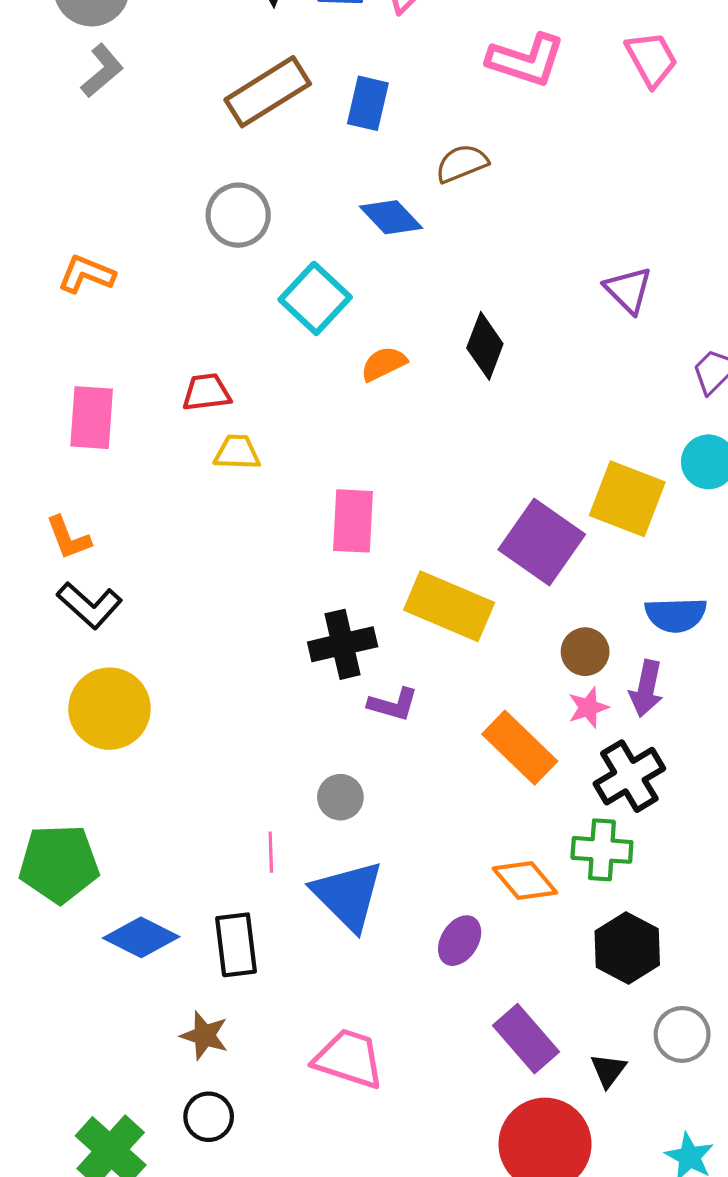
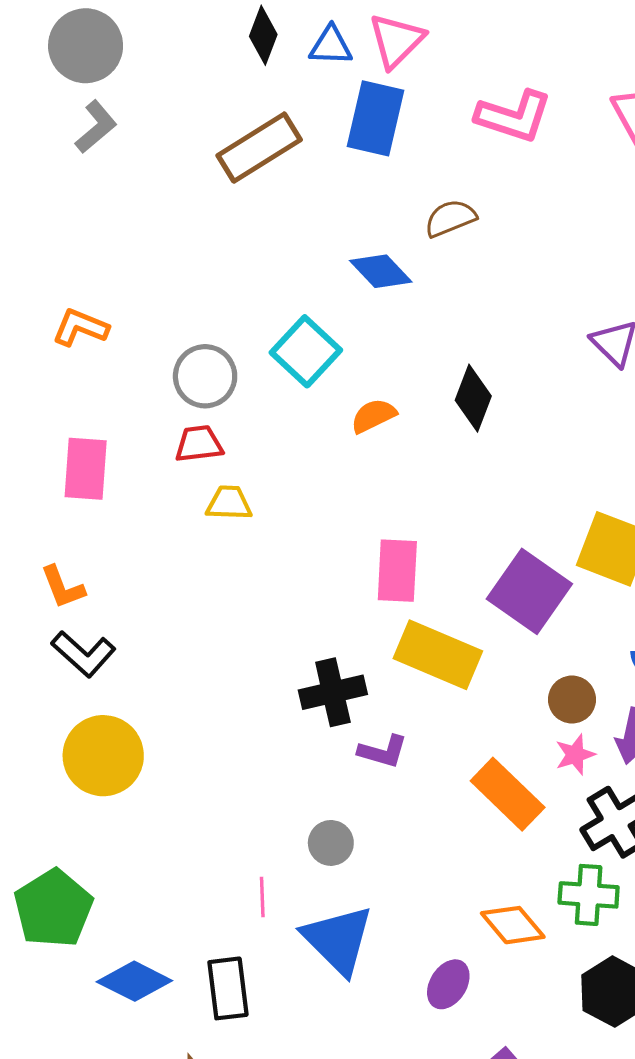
blue rectangle: (368, 103) -> (376, 118), moved, size x1.4
gray circle: (238, 215) -> (205, 376), moved
pink rectangle: (353, 521) -> (397, 571), moved
green pentagon: (59, 864) -> (53, 908), turned -30

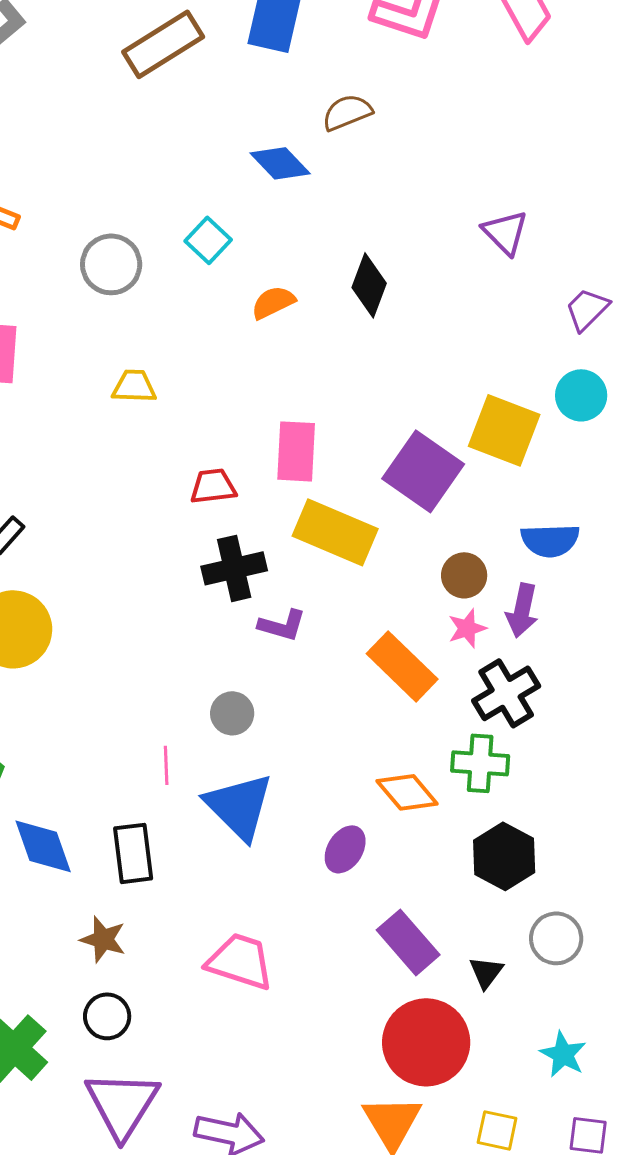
cyan square: (306, 351) -> (208, 240), size x0.7
red trapezoid: (199, 444) -> (213, 486), moved
blue diamond: (134, 981) -> (43, 846), turned 44

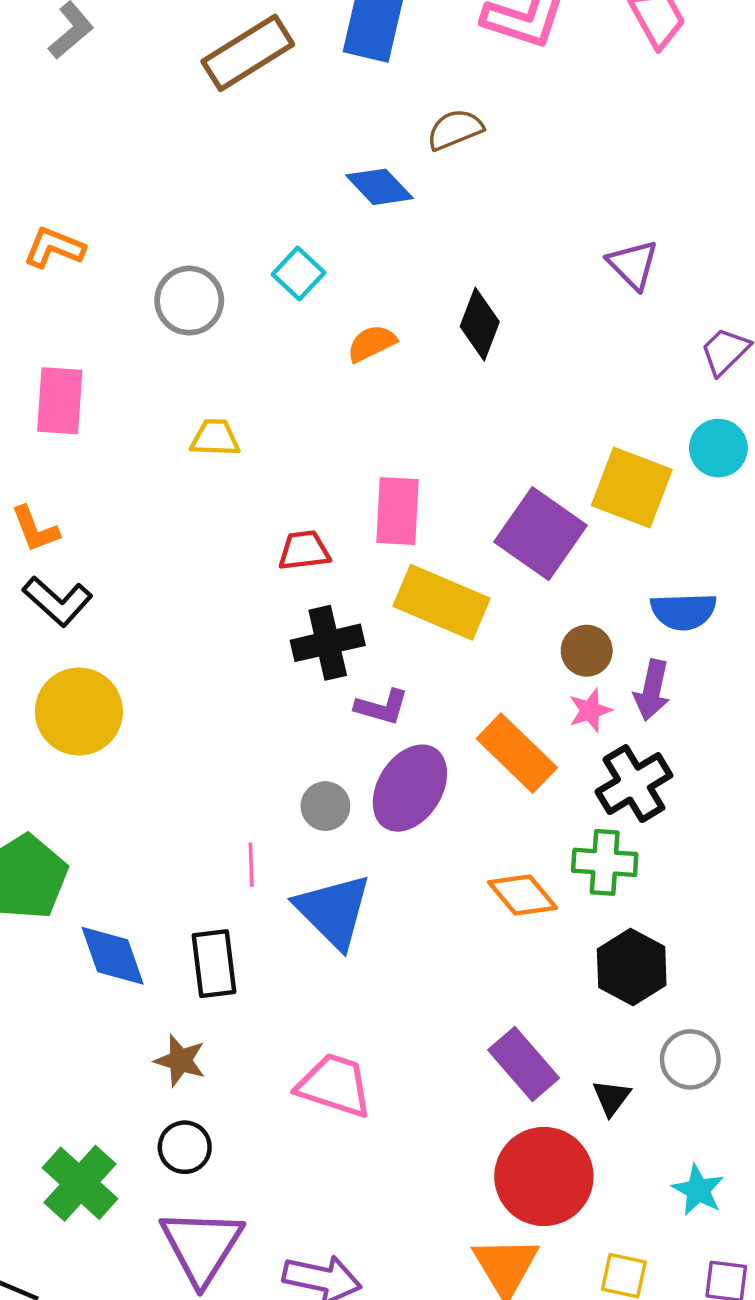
purple ellipse: (345, 849) -> (410, 788), moved, size x1.6

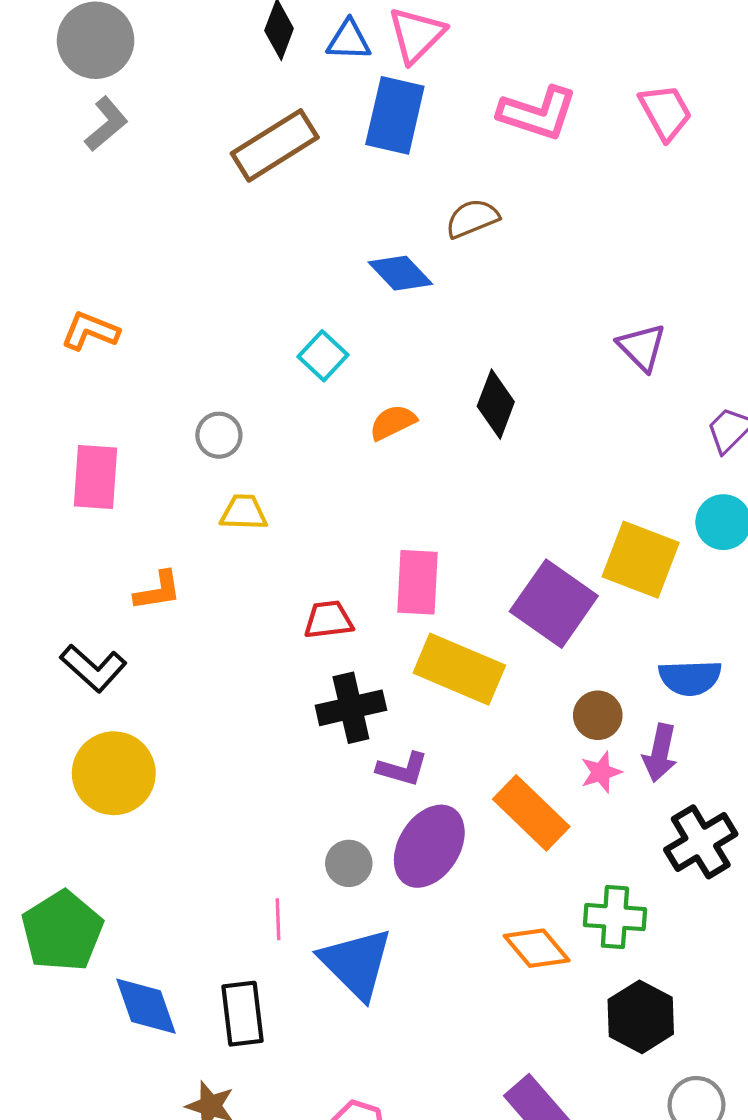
gray circle: (189, 301) -> (219, 435), moved, size x0.7
orange L-shape: (35, 529) -> (158, 591), moved, turned -78
black cross: (634, 784) -> (701, 842), moved

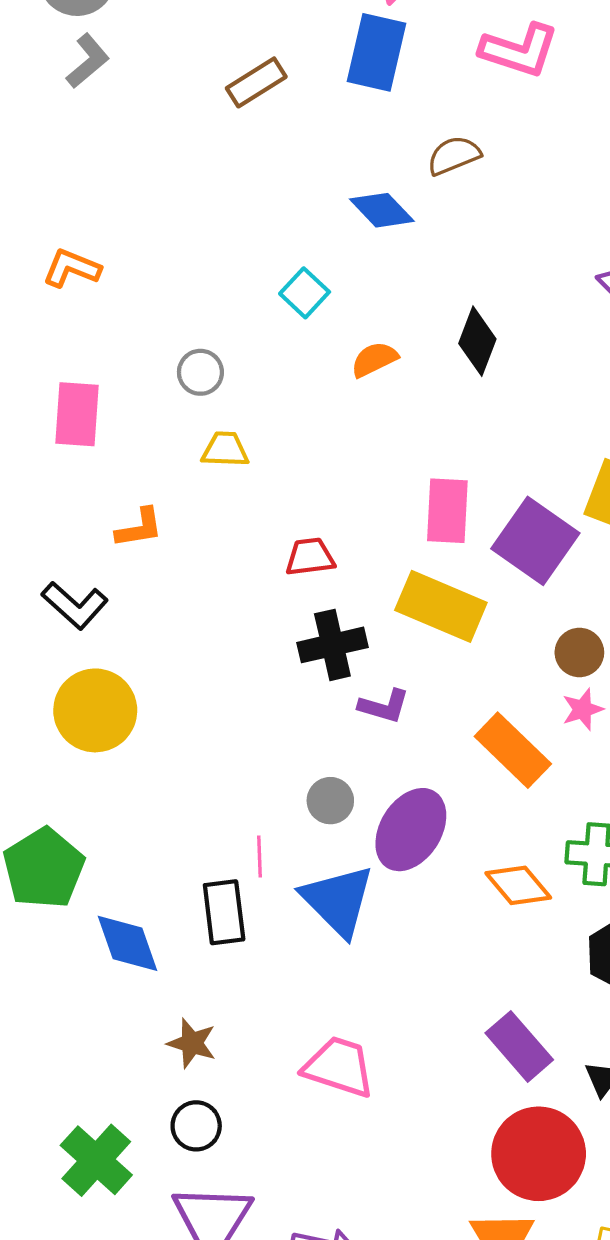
brown rectangle: (275, 145) -> (256, 82), size x0.7
pink rectangle: (417, 582) -> (447, 511), moved
purple ellipse: (429, 846) -> (411, 830), moved
black rectangle: (243, 1014) -> (224, 912), moved

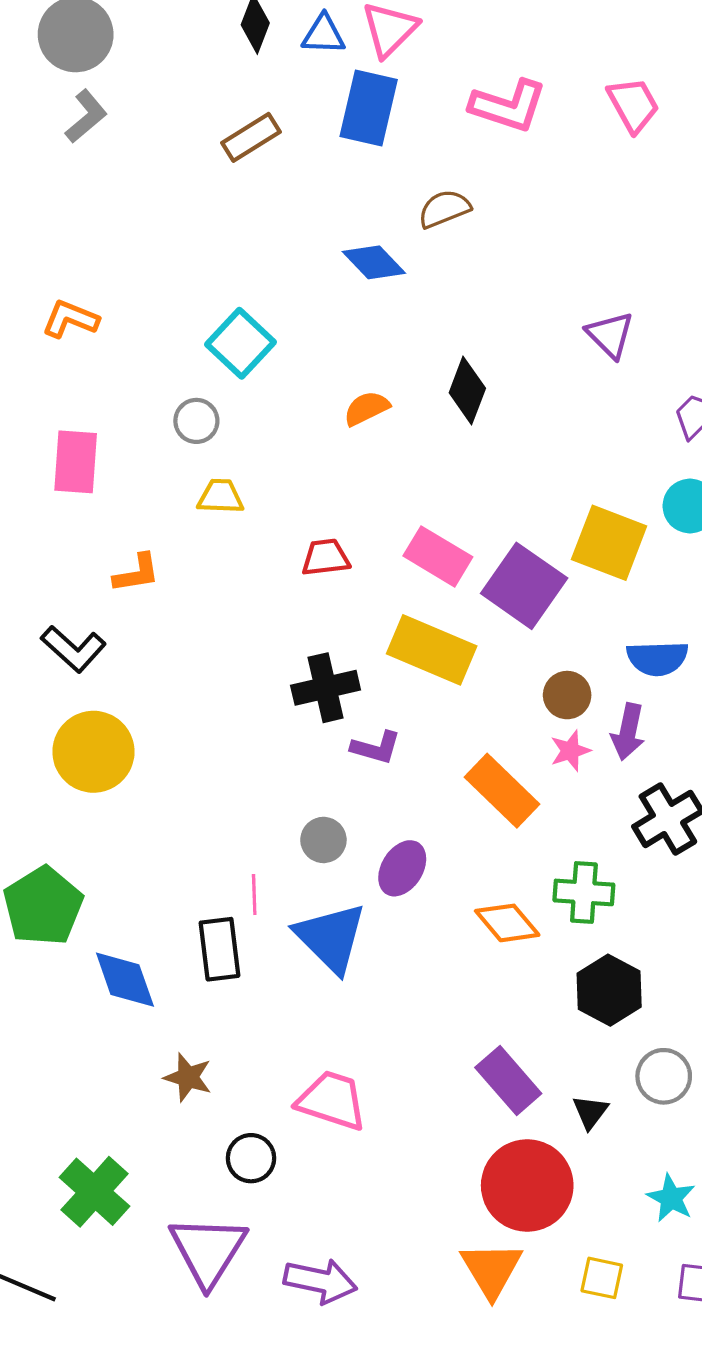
cyan square: (305, 293) -> (240, 343), moved, size x1.4
pink rectangle: (447, 511) -> (438, 556), turned -62
red trapezoid: (310, 557) -> (326, 557), moved
purple ellipse: (411, 830) -> (402, 868), size x0.7
black circle: (196, 1126) -> (251, 1158), moved

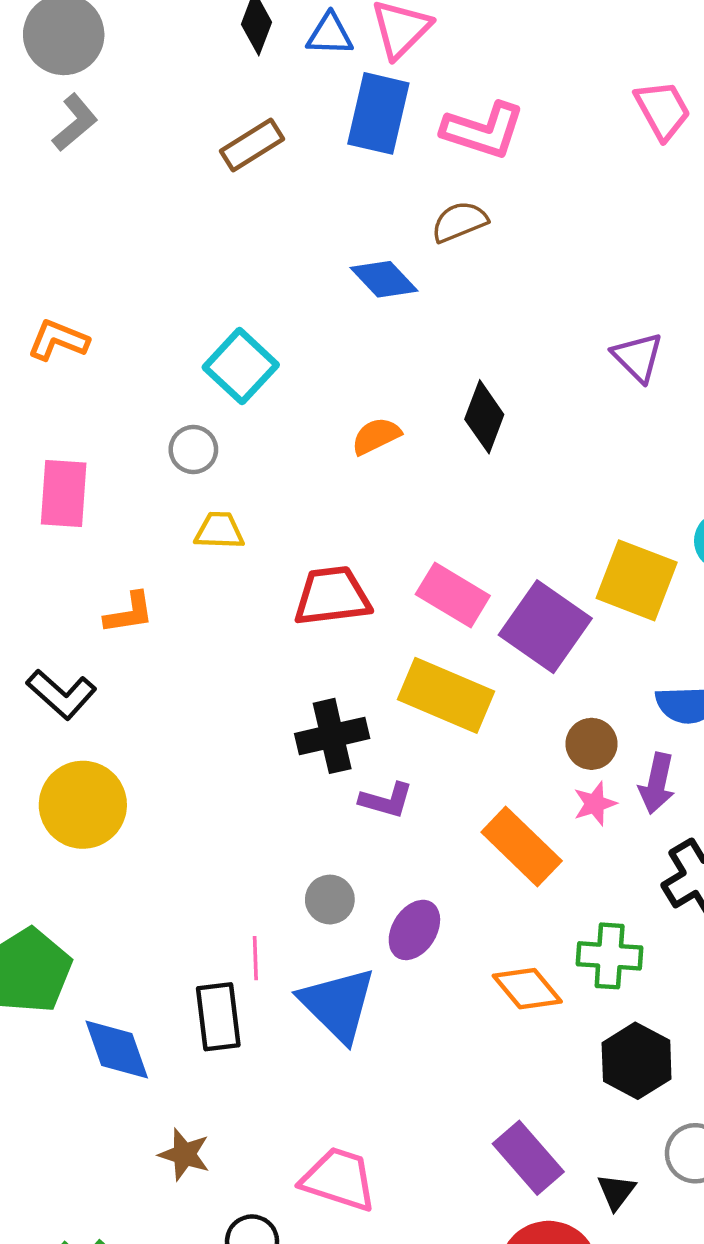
pink L-shape: (508, 106) -> (483, 130), moved
red trapezoid: (326, 557) -> (332, 596), size x1.5

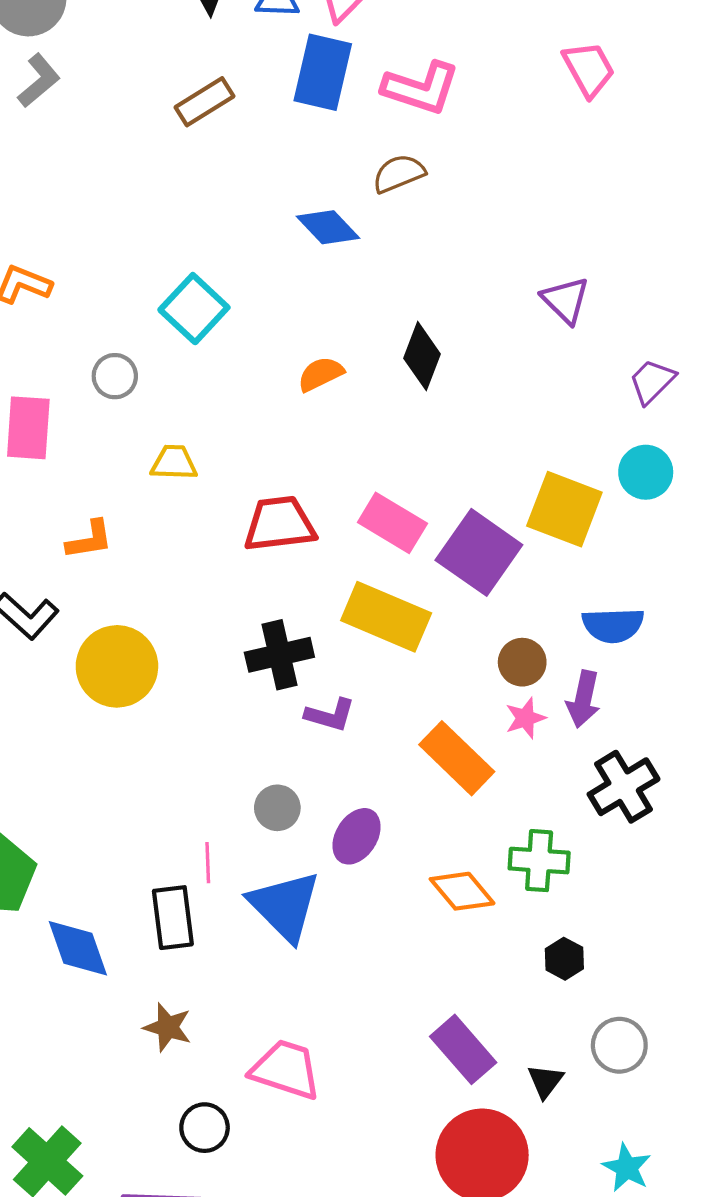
gray circle: (193, 450) -> (115, 376), moved
yellow circle: (83, 805) -> (117, 666), moved
black hexagon: (637, 1061) -> (564, 959), size x0.6
brown star: (184, 1154) -> (168, 1027), moved

